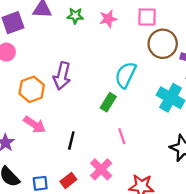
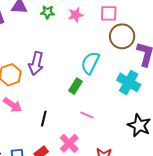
pink line: (122, 136) -> (87, 115), turned -48

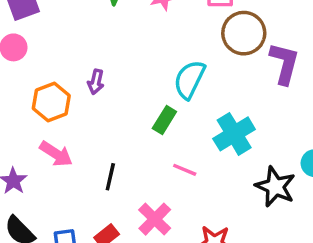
purple arrow: (36, 63) -> (96, 82), size x0.6
cyan cross: (129, 82) -> (234, 134), moved, turned 30

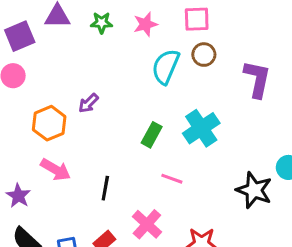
brown circle: (244, 33) -> (204, 55), moved, size x0.6
cyan semicircle: (189, 80) -> (166, 67), moved
purple arrow: (96, 82) -> (88, 103), turned 35
cyan cross: (234, 134) -> (201, 128), moved

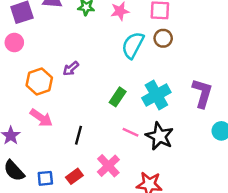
purple L-shape: (257, 79) -> (202, 93), moved
black star: (254, 190) -> (160, 136), moved

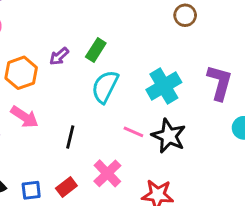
brown circle: (163, 38) -> (185, 15), moved
cyan semicircle: (133, 45) -> (105, 87), moved
green rectangle: (118, 97) -> (96, 50), moved

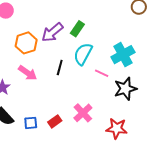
purple arrow: (59, 56) -> (52, 32), size x1.6
pink line: (133, 132) -> (102, 73), moved
black star: (169, 136) -> (125, 89), turned 30
black line: (70, 137) -> (60, 67), moved

